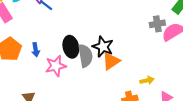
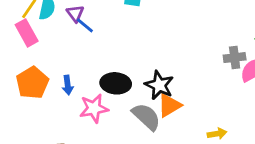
black ellipse: (71, 47) -> (116, 83), turned -75
gray semicircle: (85, 56) -> (146, 117), moved, turned -40

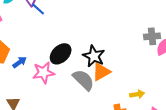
black ellipse: (116, 83) -> (61, 54), turned -50
blue arrow: (68, 85) -> (20, 62), moved, turned -120

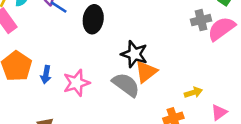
black ellipse: (61, 54) -> (93, 19), moved, turned -30
blue arrow: (20, 62) -> (46, 75), turned 144

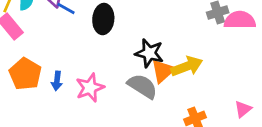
pink semicircle: (221, 29) -> (240, 20), turned 40
yellow arrow: (193, 93) -> (187, 66), moved, size x1.6

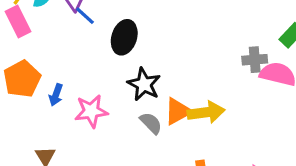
black star: (149, 53) -> (144, 84), moved
gray semicircle: (142, 86) -> (151, 123), size x0.7

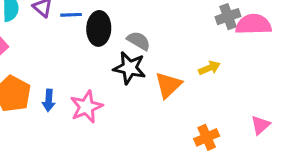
blue line: (85, 16) -> (71, 15), moved, turned -30
yellow arrow: (206, 112) -> (209, 68), moved, size x0.6
gray semicircle: (151, 123) -> (139, 41), moved

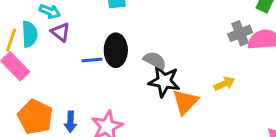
blue line: (71, 15) -> (92, 60), moved
black star: (129, 68) -> (164, 81), moved

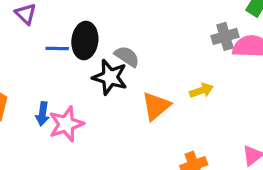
black star: (164, 81) -> (110, 77), moved
blue arrow: (70, 122) -> (42, 114), moved

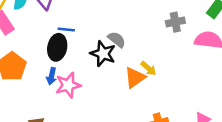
gray cross: (225, 36) -> (175, 22), moved
black ellipse: (85, 40) -> (57, 47), moved
yellow arrow: (201, 91) -> (148, 68), moved, turned 56

